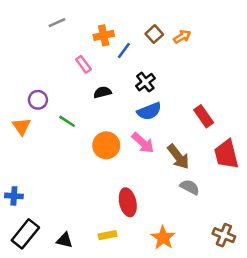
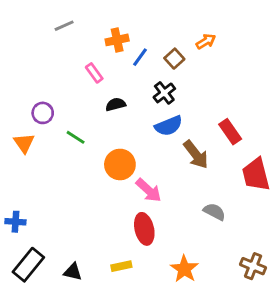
brown square: (154, 34) -> (174, 59), moved
pink arrow: (143, 143) -> (149, 190), moved
brown arrow: (178, 157) -> (196, 154), moved

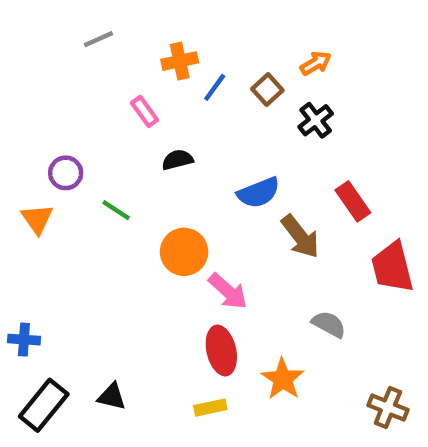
black cross: (164, 93) -> (316, 120), moved
yellow rectangle: (121, 266) -> (210, 408), moved
orange star: (184, 269) -> (283, 379), moved
black triangle: (73, 272) -> (112, 397), moved

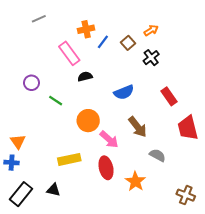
gray line: (99, 39) -> (39, 19), moved
pink rectangle: (145, 111) -> (69, 53), size x1.6
orange triangle: (37, 219) -> (18, 142), moved
brown arrow: (300, 236) -> (137, 127), moved
yellow rectangle: (210, 408) -> (69, 159), moved, size x1.5

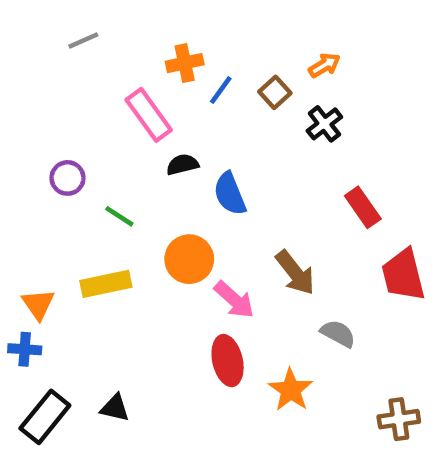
blue semicircle: (124, 92) -> (230, 194), moved, turned 90
yellow rectangle: (69, 159) -> (106, 284), moved
brown cross: (186, 195) -> (399, 419), turned -30

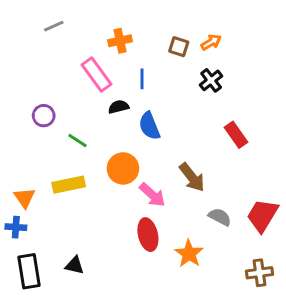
blue line: (221, 90) -> (142, 79), moved, turned -36
brown square: (275, 92) -> (179, 47), moved, turned -30
red trapezoid: (403, 275) -> (262, 215), moved, turned 45
black rectangle: (45, 417) -> (29, 271), turned -48

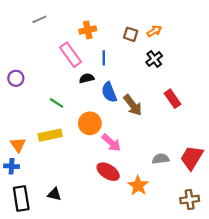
purple circle: (44, 116) -> (16, 78), moved
brown arrow: (192, 177) -> (133, 105), moved
gray semicircle: (220, 217) -> (161, 159), turned -35
red ellipse: (148, 235) -> (108, 172), turned -45

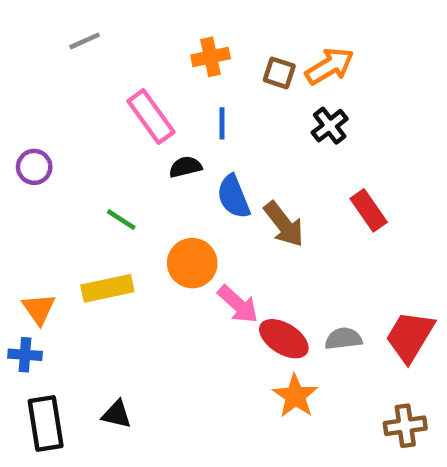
orange cross: (88, 30) -> (211, 57), moved
orange arrow: (154, 31) -> (330, 66), size x1.5
red ellipse: (108, 172) -> (284, 339), moved

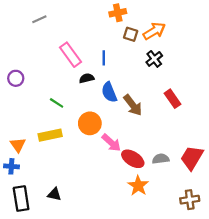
orange cross: (211, 57) -> (118, 13), moved

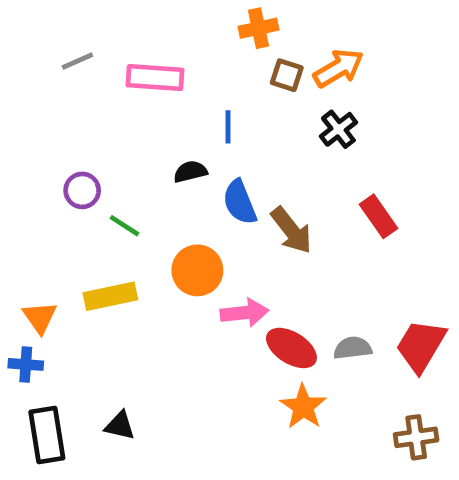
gray line: (39, 19) -> (77, 61), moved
pink rectangle: (71, 55) -> (155, 78), moved, turned -50
purple circle: (16, 78) -> (82, 190), moved
pink arrow: (111, 143) -> (244, 313), turned -48

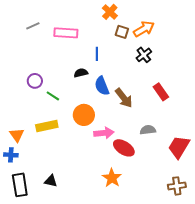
orange cross: (259, 28) -> (110, 12), turned -35
gray semicircle: (353, 348) -> (148, 130), moved
orange star: (303, 407) -> (112, 178), moved

